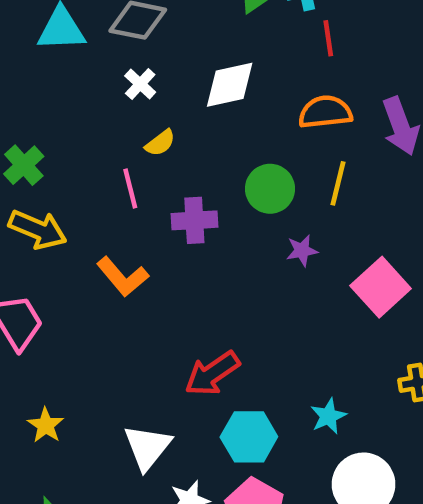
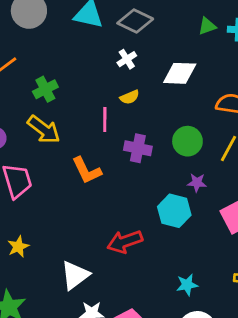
cyan hexagon: (249, 437) -> (174, 211), moved

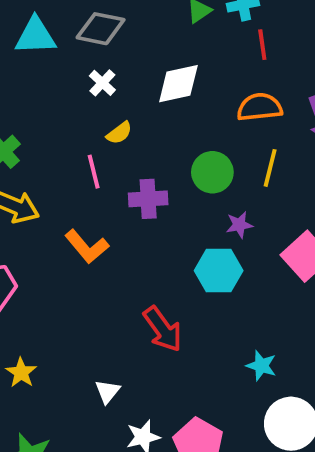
red arrow: (125, 242) -> (163, 329), turned -92
white triangle: (75, 275) -> (107, 391), size x0.6
cyan star: (187, 285) -> (261, 366), turned -30

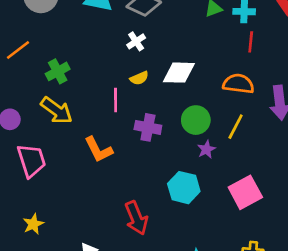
white diamond: (178, 84) -> (179, 73), moved
purple star: (239, 225) -> (206, 149), moved, turned -30

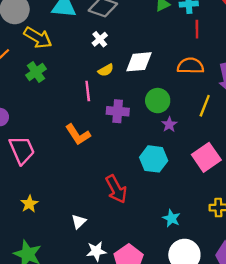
yellow arrow: (57, 110) -> (38, 38), moved
yellow line: (236, 127) -> (205, 106), moved

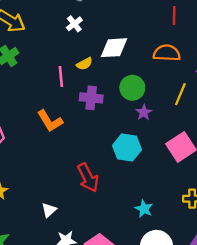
yellow semicircle: (106, 70) -> (84, 64), moved

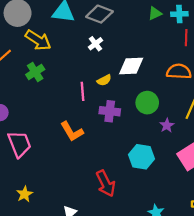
purple star: (144, 113) -> (167, 125), moved

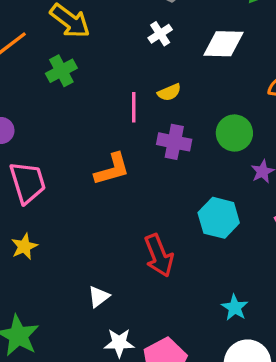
white diamond: (131, 66) -> (223, 44), moved
orange L-shape: (72, 131) -> (112, 169), turned -80
yellow star: (24, 194) -> (24, 246), moved

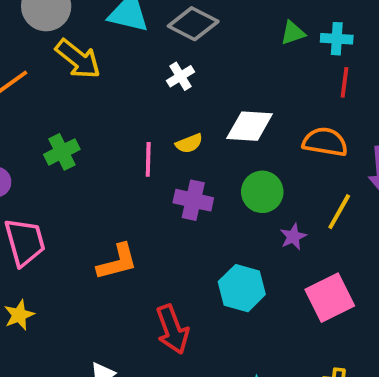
white diamond: (223, 44) -> (250, 126), moved
green cross: (61, 71) -> (62, 152), moved
orange L-shape: (112, 169) -> (117, 262), moved

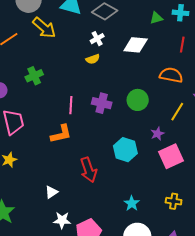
cyan cross: (337, 39) -> (180, 13), moved
white diamond: (250, 126) -> (136, 45), moved
yellow semicircle: (189, 143) -> (93, 59), moved
pink line: (148, 159) -> (71, 105), moved
purple star: (293, 237) -> (157, 134), moved

